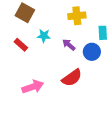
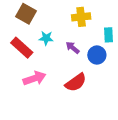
red rectangle: (21, 45) -> (22, 48), size x1.5
pink arrow: (33, 87) -> (34, 78), moved

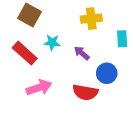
blue circle: (97, 55) -> (107, 73), moved
red semicircle: (76, 83) -> (85, 92), turned 45

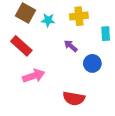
cyan star: (52, 42) -> (48, 20), moved
red semicircle: (85, 92) -> (74, 98), moved

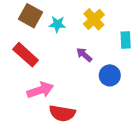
yellow cross: (79, 16) -> (94, 19), turned -36
red semicircle: (74, 98) -> (62, 113), moved

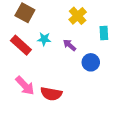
cyan star: (57, 24) -> (44, 39), moved
pink arrow: (40, 90) -> (25, 86), moved, turned 65

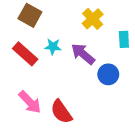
purple arrow: (69, 45) -> (83, 54), size x1.5
red semicircle: (51, 94) -> (61, 112), turned 45

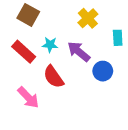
red semicircle: (61, 112) -> (53, 77), moved

